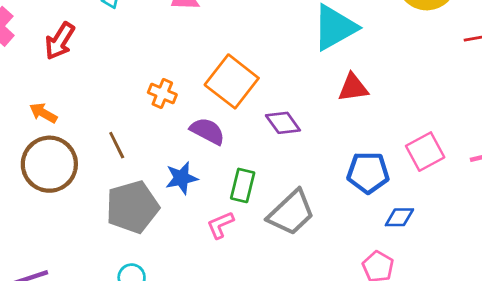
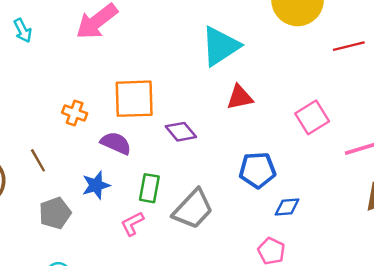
orange square: (232, 81) -> (134, 99), turned -36
pink square: (425, 152) -> (312, 117), moved
gray pentagon: (132, 207) -> (55, 213), size x0.7

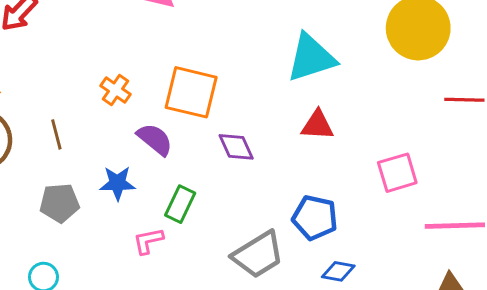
gray trapezoid: (193, 209) -> (258, 255), moved

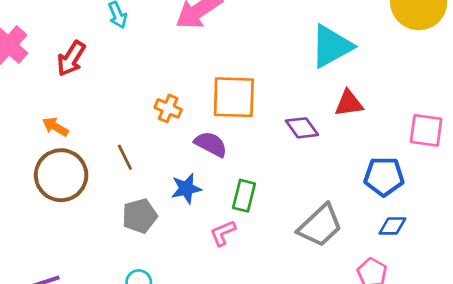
purple diamond: (236, 147) -> (302, 128), moved
pink square: (397, 173) -> (426, 130), turned 36
blue pentagon: (315, 218) -> (384, 176), moved

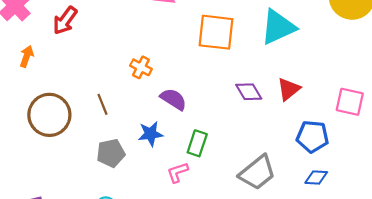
orange square: (234, 97) -> (216, 32), moved
red triangle: (349, 103) -> (289, 89), moved, turned -35
orange arrow: (55, 127) -> (27, 56), moved, turned 75

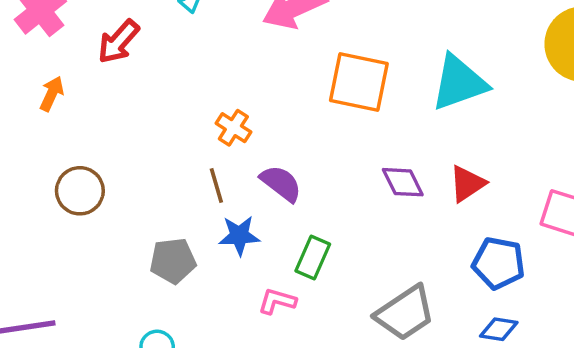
brown line: (103, 104) -> (216, 185), moved
brown circle: (49, 115) -> (80, 191), size x0.7
pink L-shape: (178, 172) -> (277, 301), turned 30

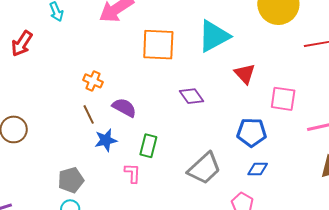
red triangle: (467, 184) -> (245, 74), moved, turned -30
gray pentagon: (173, 261) -> (71, 180), moved
pink L-shape: (277, 301) -> (133, 173), turned 85

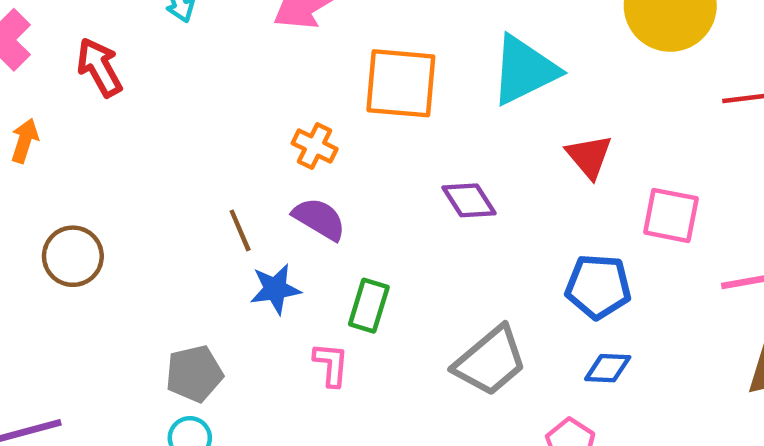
red arrow: (22, 44) -> (99, 67), turned 116
orange cross: (93, 81) -> (315, 146), moved

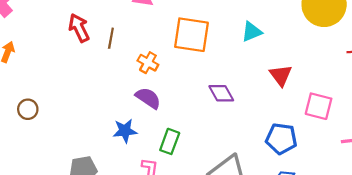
red arrow: (99, 67) -> (79, 28), moved
cyan triangle: (524, 70) -> (252, 32), size x0.6
brown line: (240, 230) -> (111, 38), moved, turned 30
brown circle: (73, 256) -> (28, 109), size x0.7

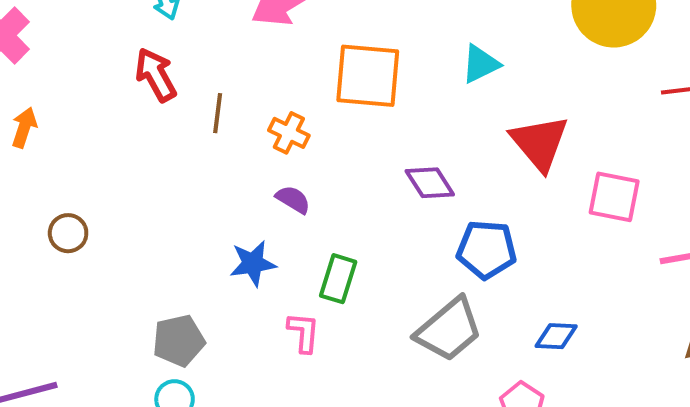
brown line: (111, 38) -> (218, 113), moved
red triangle: (281, 75) -> (540, 143), size x1.4
purple semicircle: (148, 98) -> (293, 199), size x0.7
blue pentagon: (281, 139) -> (487, 250), moved

